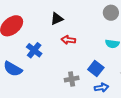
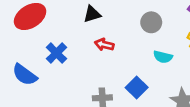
gray circle: (111, 13) -> (151, 22), moved

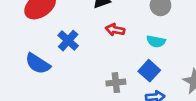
cyan semicircle: (163, 57) -> (156, 41), moved

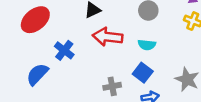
red arrow: (115, 30) -> (108, 37), size x1.6
blue semicircle: (38, 64) -> (37, 74), turned 105

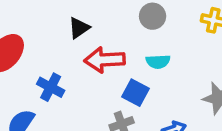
blue square: (143, 73) -> (135, 93), moved

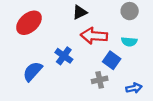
blue cross: (51, 87) -> (64, 56), moved

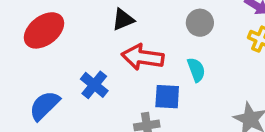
cyan semicircle: (129, 42) -> (196, 70), turned -119
blue square: (112, 60) -> (167, 97), turned -36

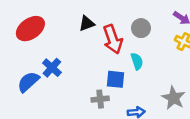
red arrow: (143, 57) -> (113, 39), moved, turned -120
blue cross: (94, 85) -> (52, 68), moved

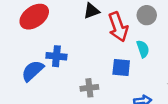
blue cross: (52, 68) -> (56, 56), turned -36
gray cross: (100, 99) -> (89, 88), moved

